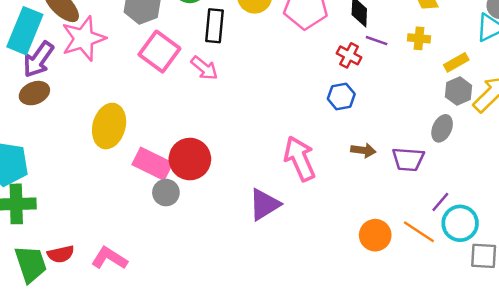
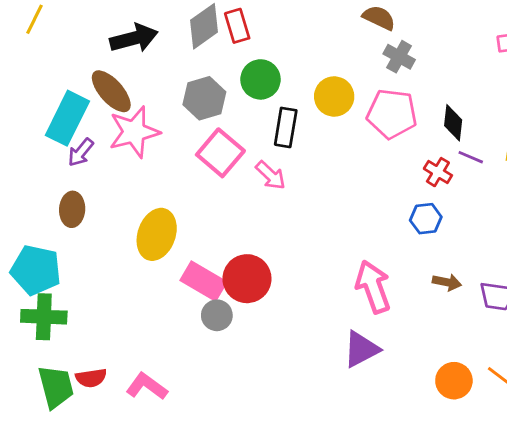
purple arrow: (38, 59) -> (81, 152), size x0.7
brown ellipse: (34, 93) -> (72, 209), moved, turned -68
purple triangle: (264, 204) -> (361, 349), moved

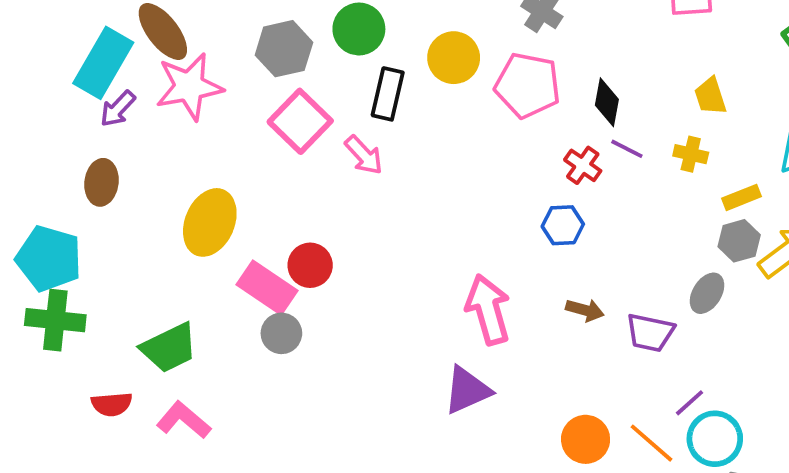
red circle: (247, 279) -> (310, 265), moved, size x0.7
green trapezoid: (56, 387) -> (169, 348), moved, turned 75

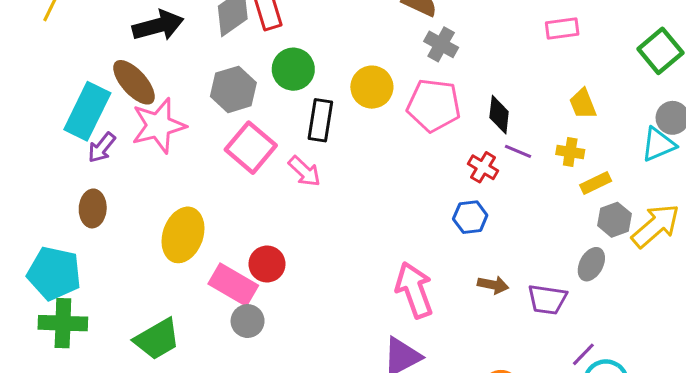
yellow rectangle: (742, 197) -> (596, 183), moved

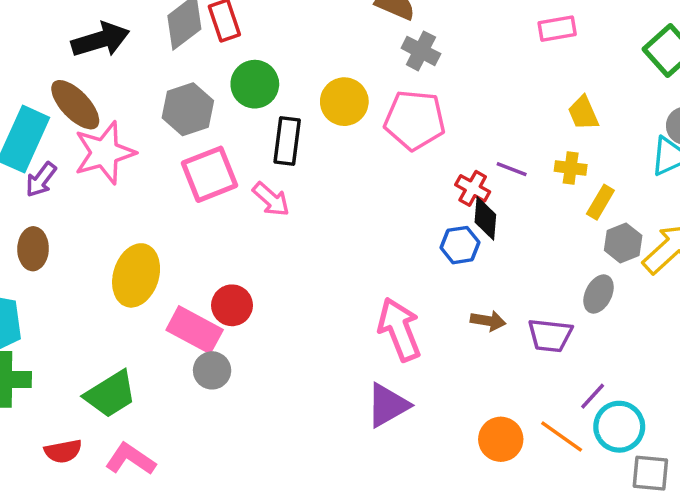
black diamond: (499, 115) -> (485, 218), moved
pink square: (251, 148) -> (210, 174), turned 30
yellow rectangle: (596, 183) -> (600, 202), turned -32

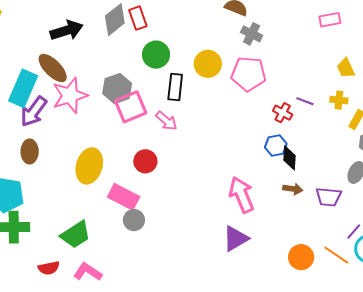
gray hexagon: (188, 109) -> (117, 89), moved
purple arrow: (41, 180) -> (34, 112), size x1.5
black diamond: (485, 218) -> (290, 158), moved
red circle: (232, 305) -> (145, 161), moved

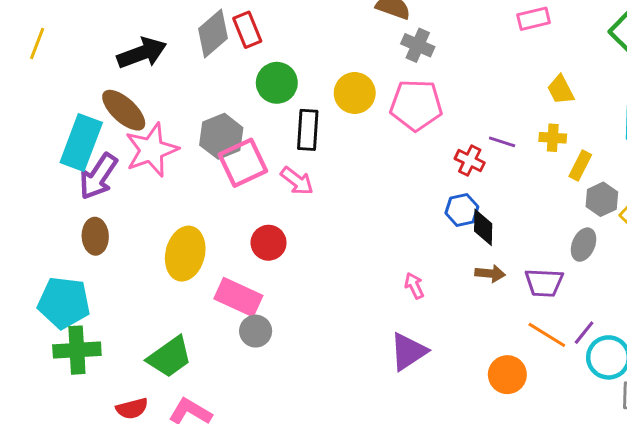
pink arrow: (242, 195) -> (414, 286), size x0.5
orange line: (336, 255) -> (547, 335), moved

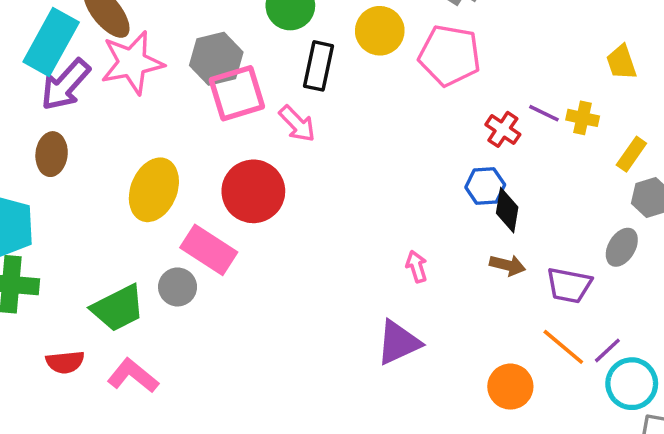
yellow cross: (553, 138) -> (583, 118), moved
red circle: (269, 243) -> (253, 191), size x1.5
gray circle: (256, 331) -> (178, 287), moved

